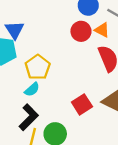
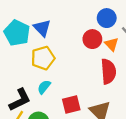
blue triangle: (15, 30) -> (42, 28), moved, turned -30
cyan semicircle: (32, 89) -> (44, 87), moved, turned 152

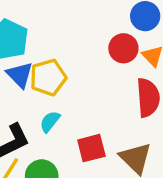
blue triangle: (42, 28) -> (20, 75), moved

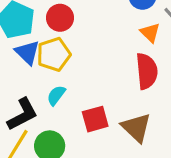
red circle: (123, 48) -> (60, 18), moved

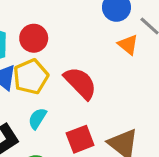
red semicircle: (147, 71) -> (80, 83), moved, turned -33

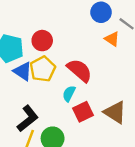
cyan semicircle: (37, 119) -> (69, 94), moved

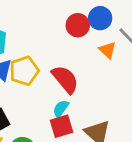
red circle: (42, 41) -> (78, 25), moved
cyan semicircle: (69, 94) -> (61, 109), moved

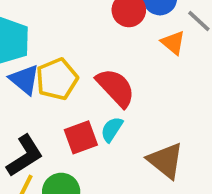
red square: (62, 126) -> (81, 137), moved

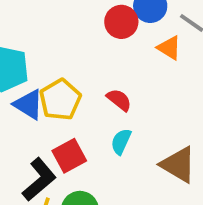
red semicircle: (116, 88) -> (119, 100), size x0.6
red square: (81, 137) -> (69, 156), moved

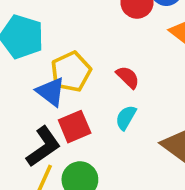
blue triangle: (28, 105) -> (51, 92), moved

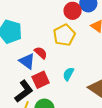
yellow pentagon: (71, 72) -> (64, 35), moved
red semicircle: (128, 77) -> (41, 53), moved

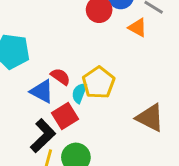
yellow pentagon: (64, 35) -> (98, 83), moved
cyan semicircle: (68, 74) -> (79, 93), moved

